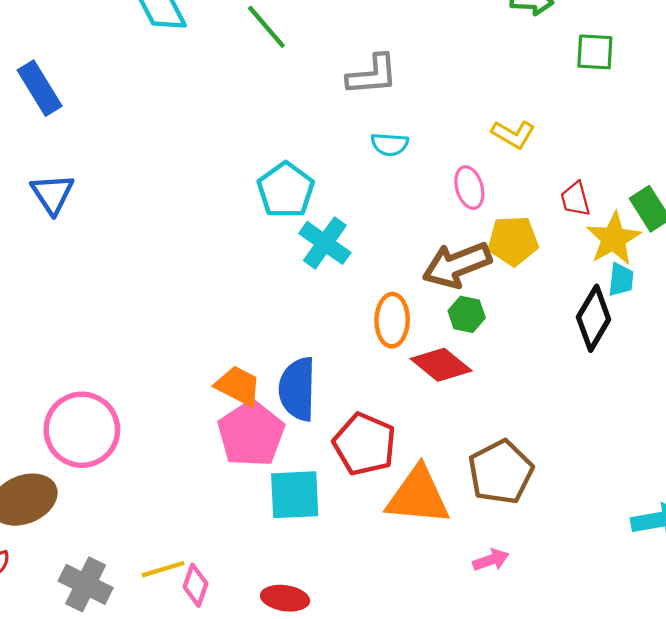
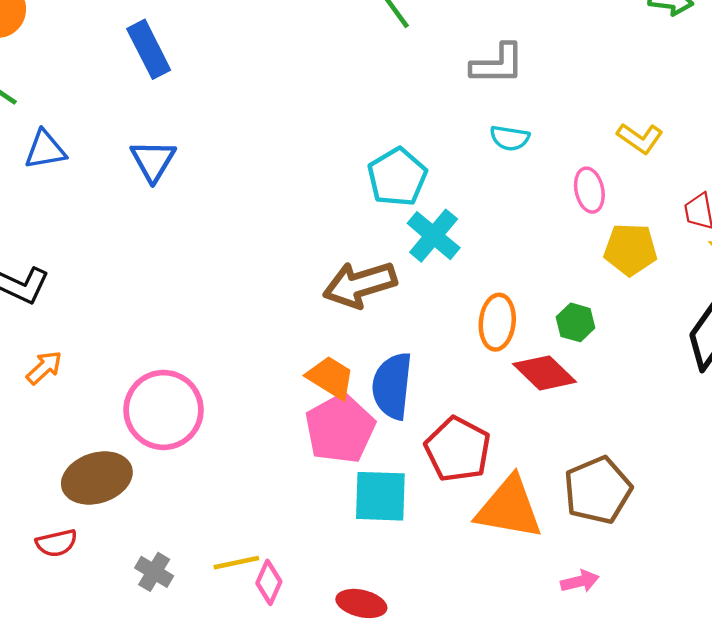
brown arrow: (457, 265) -> (360, 284), moved
gray cross: (86, 584) -> (154, 572), size x0.7

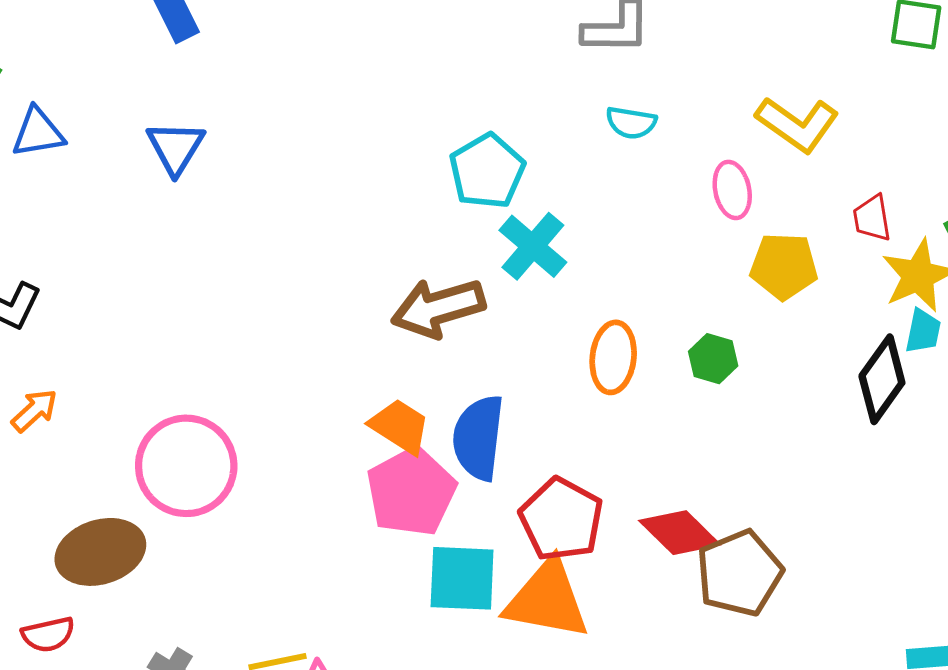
yellow L-shape: (640, 138) -> (797, 124), size x1.4
red diamond: (545, 373) -> (680, 533), moved
orange triangle: (509, 508) -> (547, 600), moved

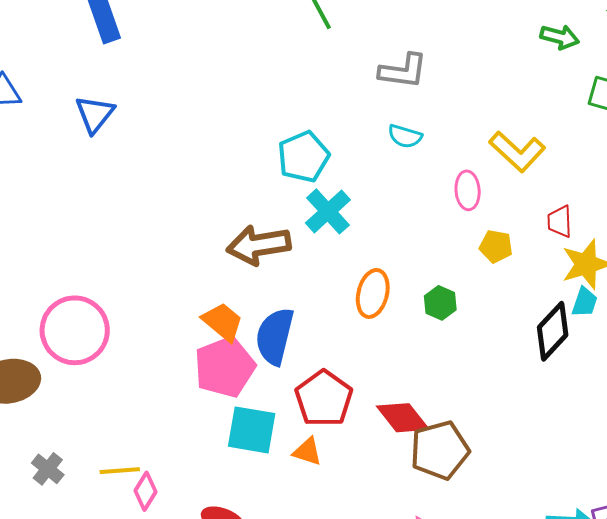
yellow pentagon: (784, 266) -> (496, 246), size x0.7
orange triangle: (547, 600) -> (307, 452), size x0.5

